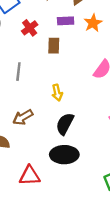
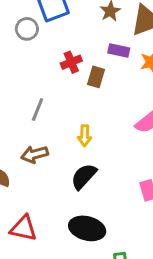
red cross: (30, 28) -> (71, 62), moved
gray line: (18, 72) -> (38, 109), moved
black ellipse: (64, 155) -> (87, 228), moved

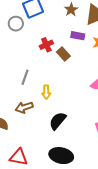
brown rectangle: (96, 77) -> (63, 54), turned -56
yellow arrow: (85, 136) -> (46, 92), moved

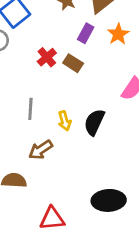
purple rectangle: (78, 36) -> (86, 33), turned -56
black semicircle: (58, 121) -> (94, 122), moved

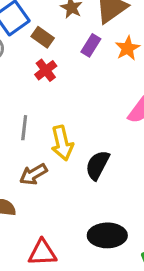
brown rectangle: (73, 63) -> (43, 37), moved
yellow arrow: (65, 121) -> (62, 143), size x1.5
black semicircle: (94, 122) -> (97, 165), moved

